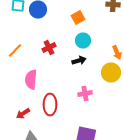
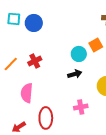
orange square: (78, 18) -> (96, 45), moved
red cross: (49, 48) -> (35, 61), moved

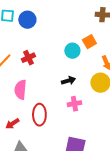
black arrow: (75, 74) -> (68, 81), moved

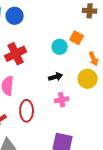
orange square: (89, 42) -> (77, 38), turned -32
red cross: (28, 58) -> (16, 54), size x1.5

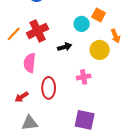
black arrow: (56, 77) -> (65, 47), moved
yellow circle: (88, 79) -> (100, 50), moved

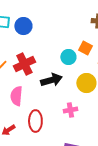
black arrow: (65, 47) -> (51, 80), size x1.5

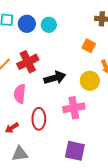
cyan circle: (68, 57) -> (49, 25), moved
pink cross: (70, 110) -> (74, 108), size x1.5

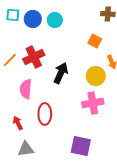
black arrow: (55, 78) -> (61, 73), turned -50
pink cross: (74, 108) -> (93, 103), moved
red arrow: (12, 128) -> (18, 123), turned 96

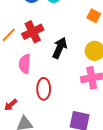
red arrow: (18, 123) -> (11, 105), moved, turned -104

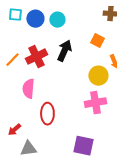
black arrow: (60, 48) -> (64, 51), moved

